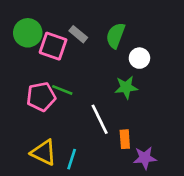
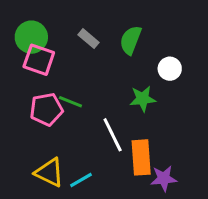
pink square: (53, 46) -> (39, 60), moved
white circle: (139, 58) -> (170, 69), moved
orange rectangle: (125, 139) -> (141, 157), size x1.6
cyan line: (72, 159) -> (81, 180), turned 42

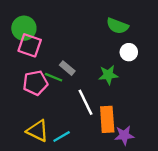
gray rectangle: (88, 39) -> (67, 68), moved
green semicircle: (131, 40) -> (117, 26), moved, turned -90

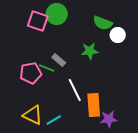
green circle: (24, 28) -> (57, 14), moved
pink square: (30, 45) -> (38, 21), moved
white circle: (129, 52) -> (118, 35), moved
green star: (108, 75) -> (90, 51), moved

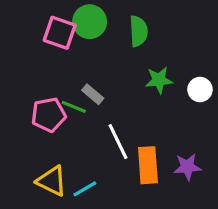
green semicircle: (103, 23) -> (138, 31), moved, turned -114
white circle: (118, 35) -> (200, 90), moved
green star: (90, 51) -> (159, 80), moved
purple star: (109, 119) -> (187, 167), moved

